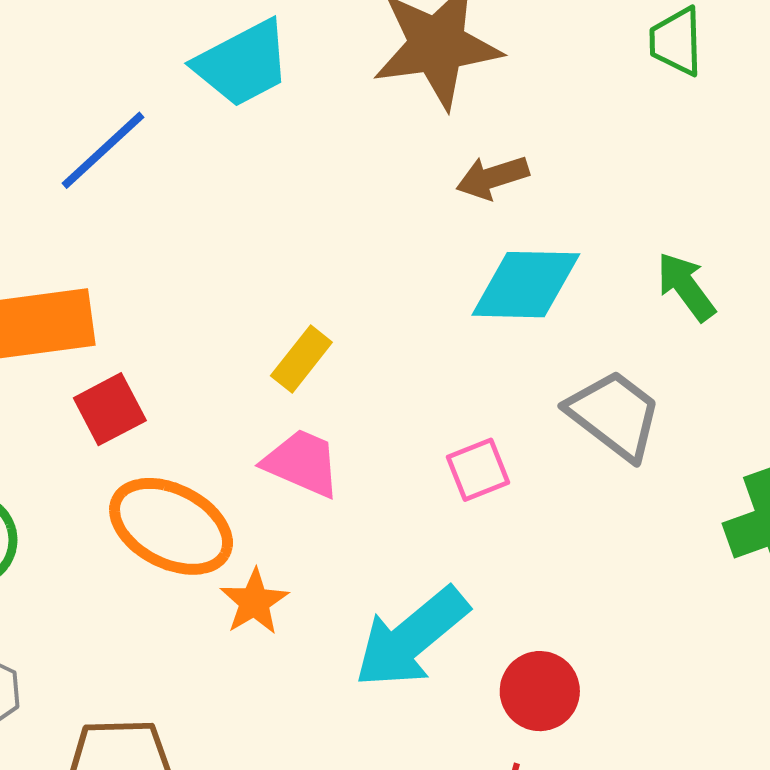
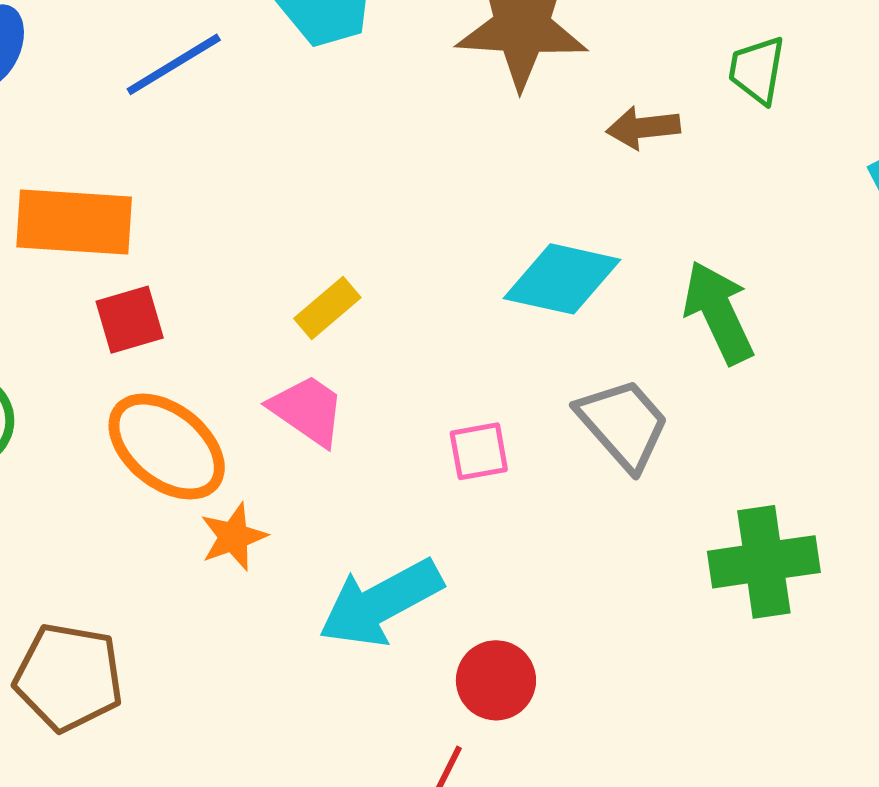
brown arrow: (492, 177) -> (643, 128), moved
green arrow: (686, 287) -> (719, 312), size x1.4

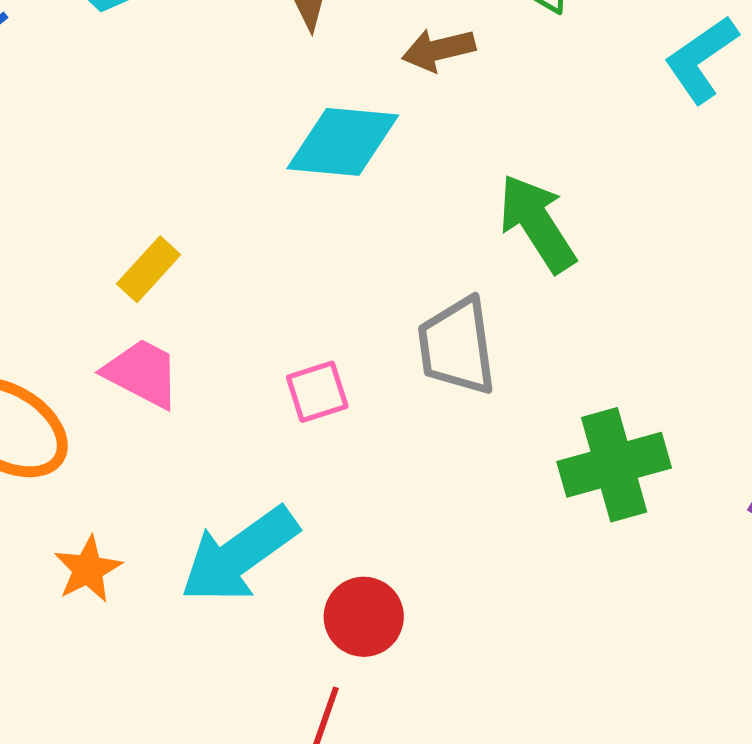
cyan diamond: (562, 279) -> (343, 142), moved
gray trapezoid: (623, 424) -> (457, 346), turned -139
orange star: (233, 537) -> (88, 569), moved

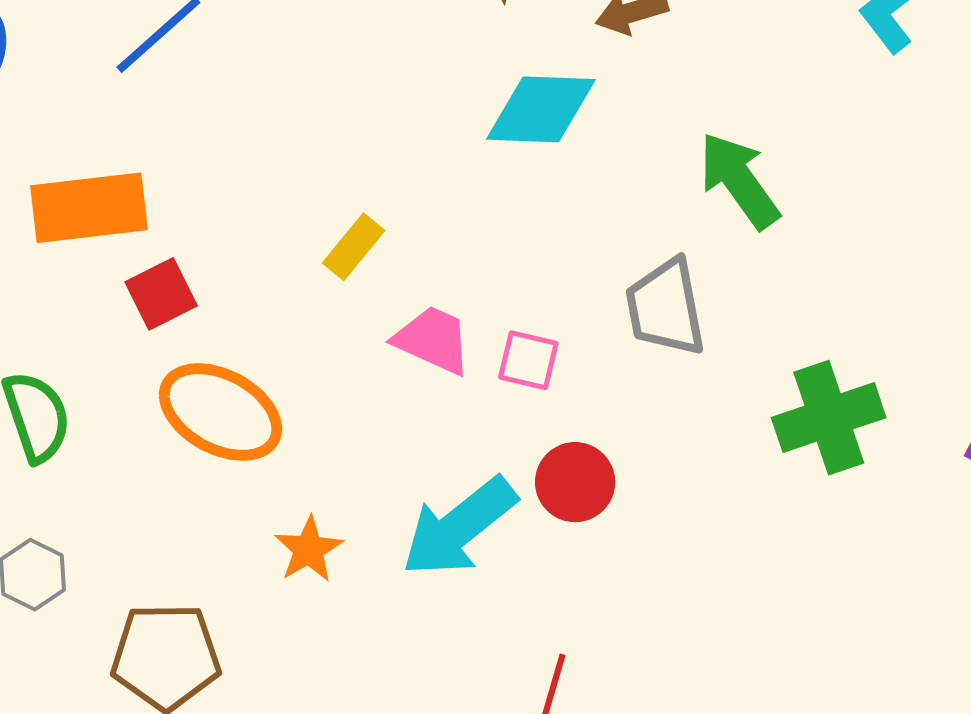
pink trapezoid: (142, 373) -> (433, 340), moved
pink square: (317, 392) -> (528, 360), turned 34
red circle: (364, 617) -> (575, 482), moved

